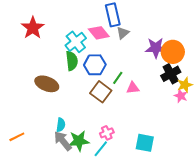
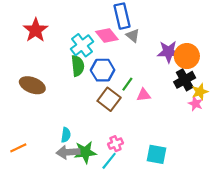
gray triangle: (123, 33) -> (133, 36), turned -40
brown ellipse: (47, 84) -> (32, 85), moved
gray arrow: (63, 141) -> (68, 152), turned -55

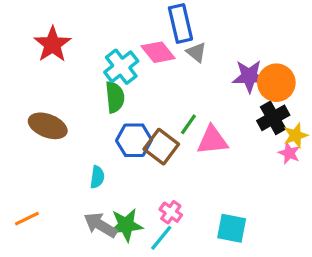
blue hexagon: (103, 70) -> (134, 140), moved
pink triangle: (144, 95) -> (212, 140), size x1.5
cyan semicircle: (66, 135) -> (97, 177), moved
pink cross: (116, 144) -> (171, 212), turned -32
gray arrow: (68, 152) -> (100, 225), turned 35

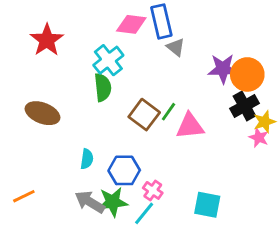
pink diamond: (158, 52) -> (131, 24), moved, turned -44
blue hexagon: (134, 140) -> (124, 170), moved
brown square: (161, 147) -> (144, 115), moved

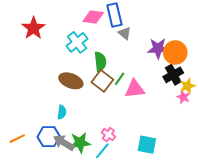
green semicircle: (103, 87) -> (100, 62), moved
brown ellipse: (43, 113) -> (71, 81), moved
blue hexagon: (124, 170) -> (49, 137), moved

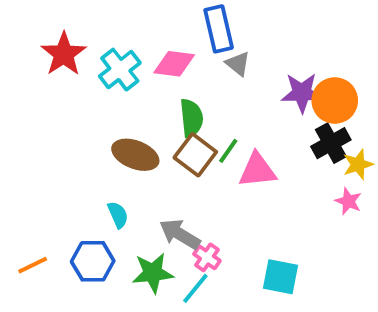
pink diamond: (93, 17) -> (174, 64), moved
cyan cross: (77, 42) -> (120, 70), moved
pink star: (183, 97) -> (348, 201), moved
cyan semicircle: (62, 112) -> (118, 215), turned -32
gray arrow: (64, 143) -> (180, 234), moved

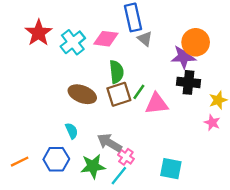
orange circle: (335, 101) -> (196, 42), moved
black cross: (331, 143) -> (189, 82), moved, turned 35
brown square: (195, 155) -> (119, 94), turned 35

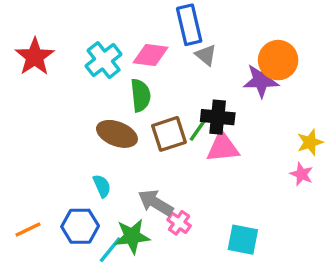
red star: (39, 33) -> (35, 57), moved
green semicircle: (116, 72) -> (140, 95), moved
black cross: (189, 82) -> (218, 117), moved
cyan line: (119, 176) -> (110, 250), moved

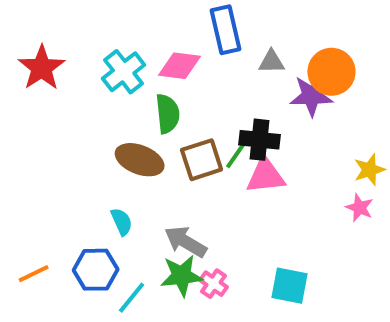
gray triangle: (206, 55) -> (272, 62), moved, turned -40
pink cross: (179, 223) -> (214, 284), moved
green star: (132, 236) -> (182, 276), moved

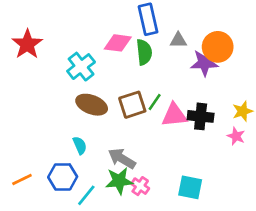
cyan cross: (124, 72) -> (81, 67), moved
green semicircle: (168, 114) -> (144, 52), moved
black cross: (260, 140) -> (201, 116), moved

